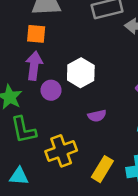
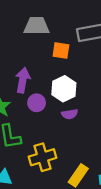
orange square: (36, 34) -> (61, 50), moved
purple semicircle: (97, 116) -> (70, 114), moved

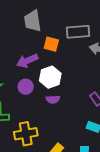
gray trapezoid: (37, 26) -> (33, 21), turned -105
purple arrow: (23, 80) -> (27, 61), moved, turned -130

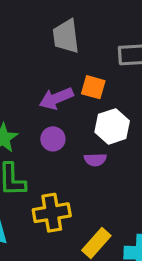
orange square: (51, 44) -> (93, 87), moved
white hexagon: (50, 77) -> (112, 126), moved

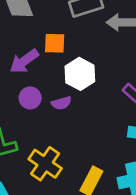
purple semicircle: (95, 160) -> (61, 103), moved
yellow cross: (52, 213) -> (45, 164), turned -32

